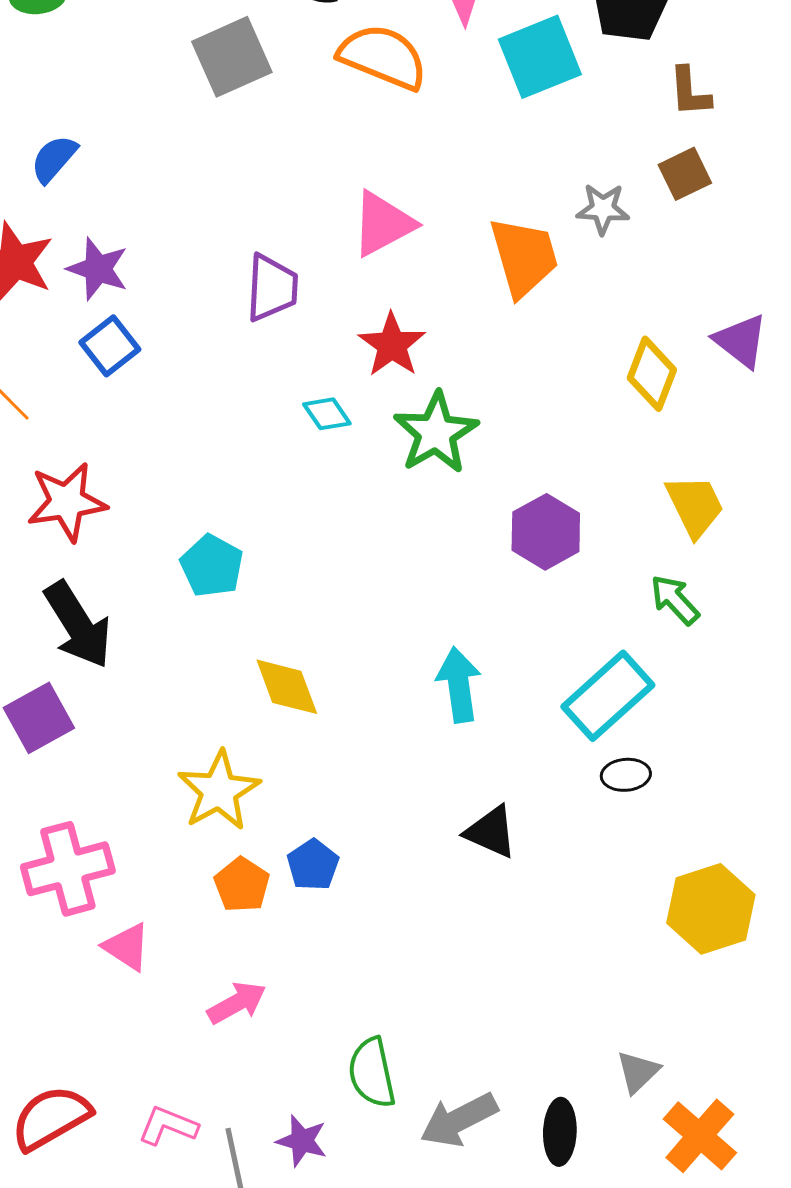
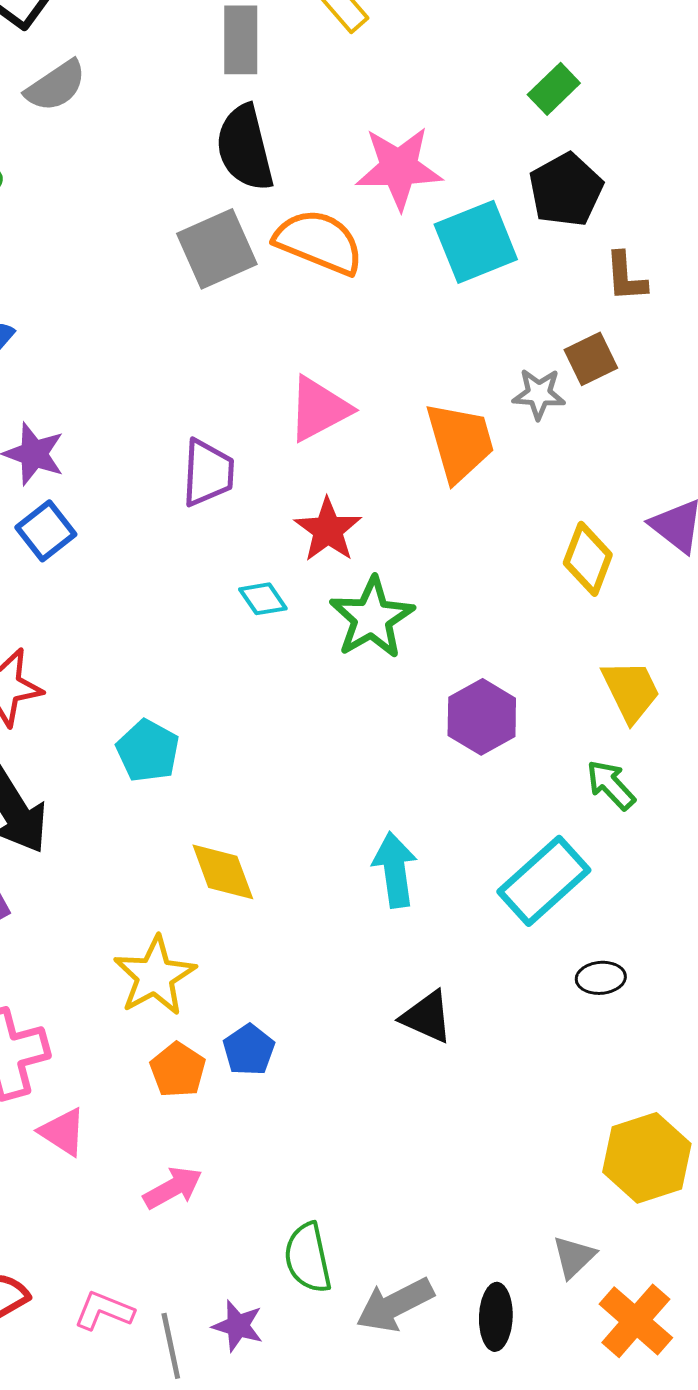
gray square: (232, 57) -> (217, 249), moved
brown square: (685, 174) -> (591, 359), moved
black ellipse: (626, 775) -> (601, 978), moved
yellow hexagon: (711, 909) -> (647, 1158), moved

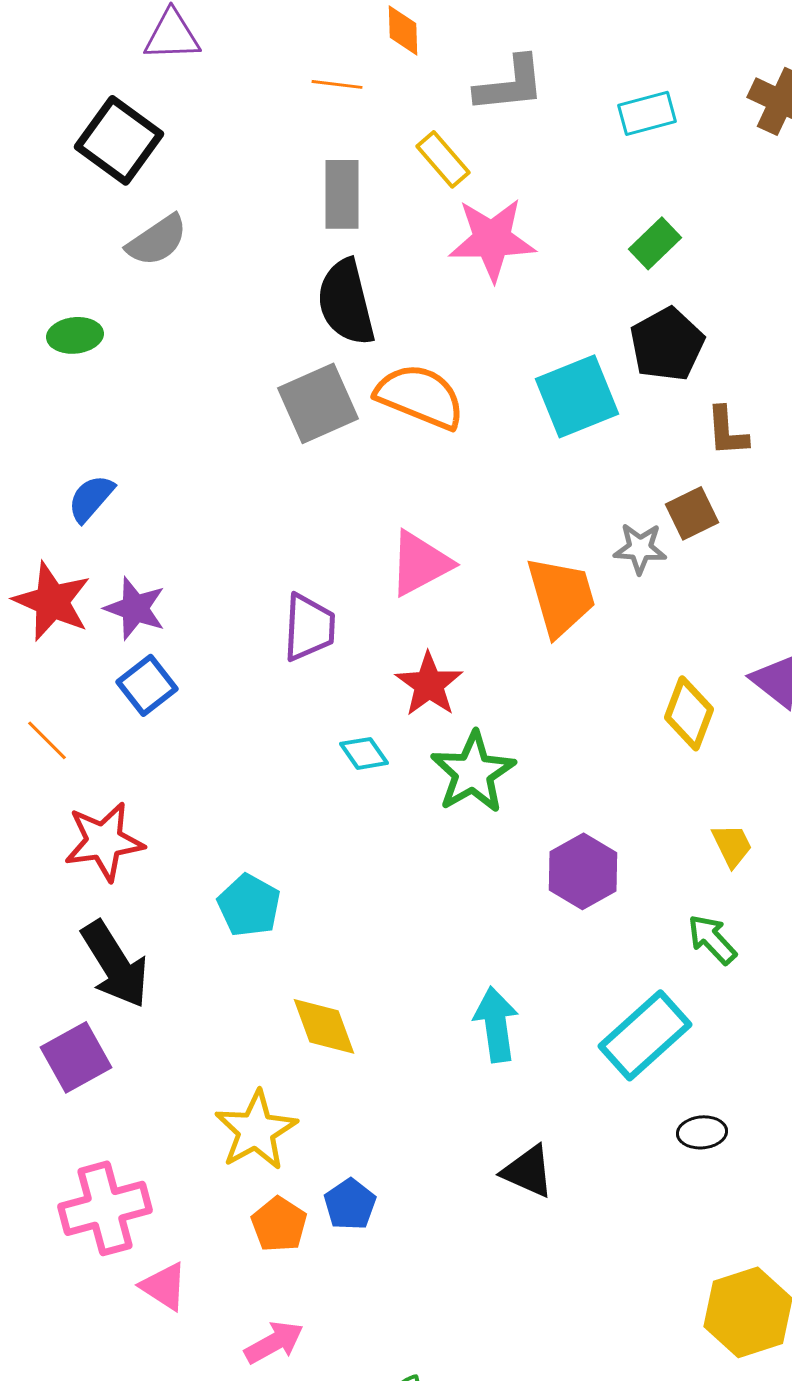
pink star: (399, 168) -> (492, 239), moved
yellow trapezoid: (631, 691) -> (732, 845), size x0.7

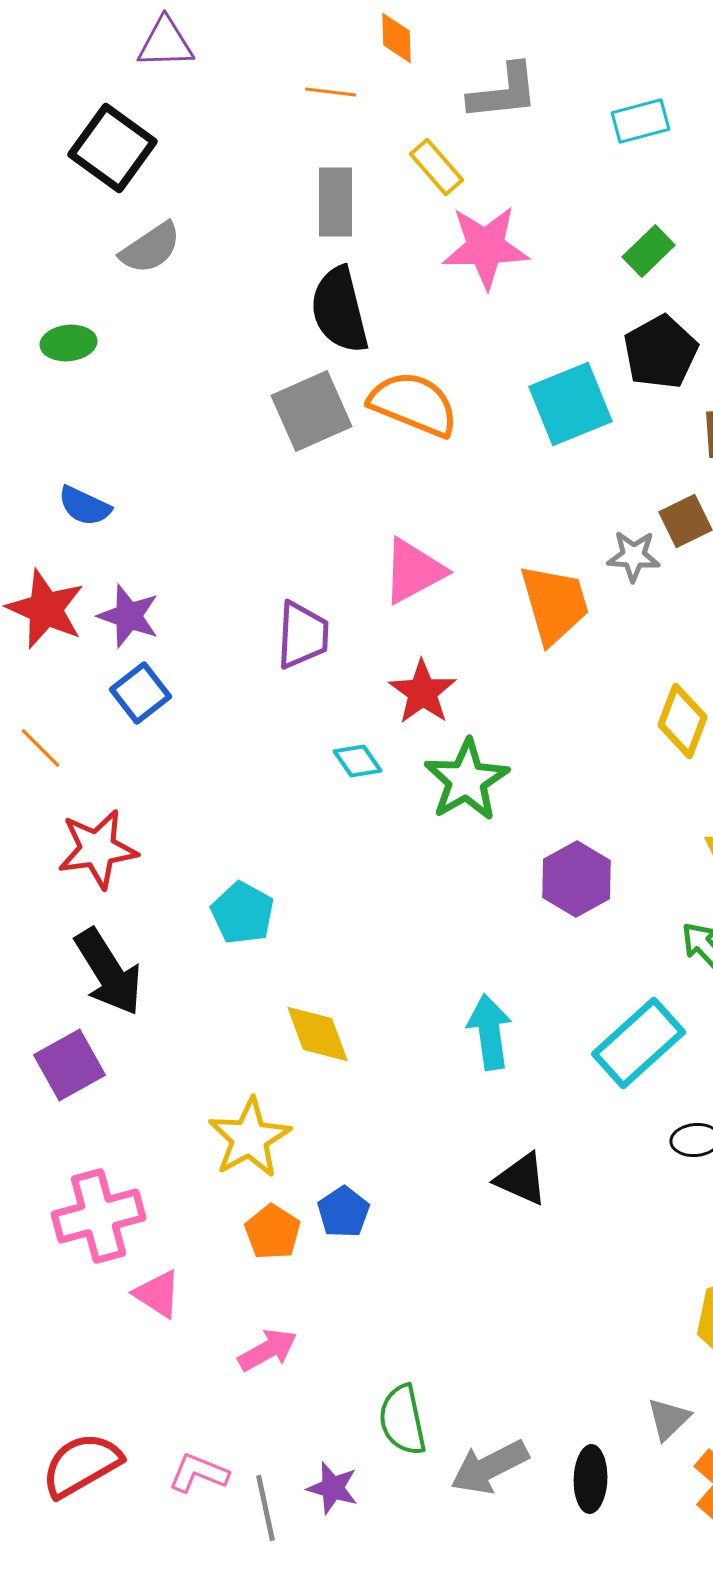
blue semicircle: (91, 498) -> (85, 506), turned -106

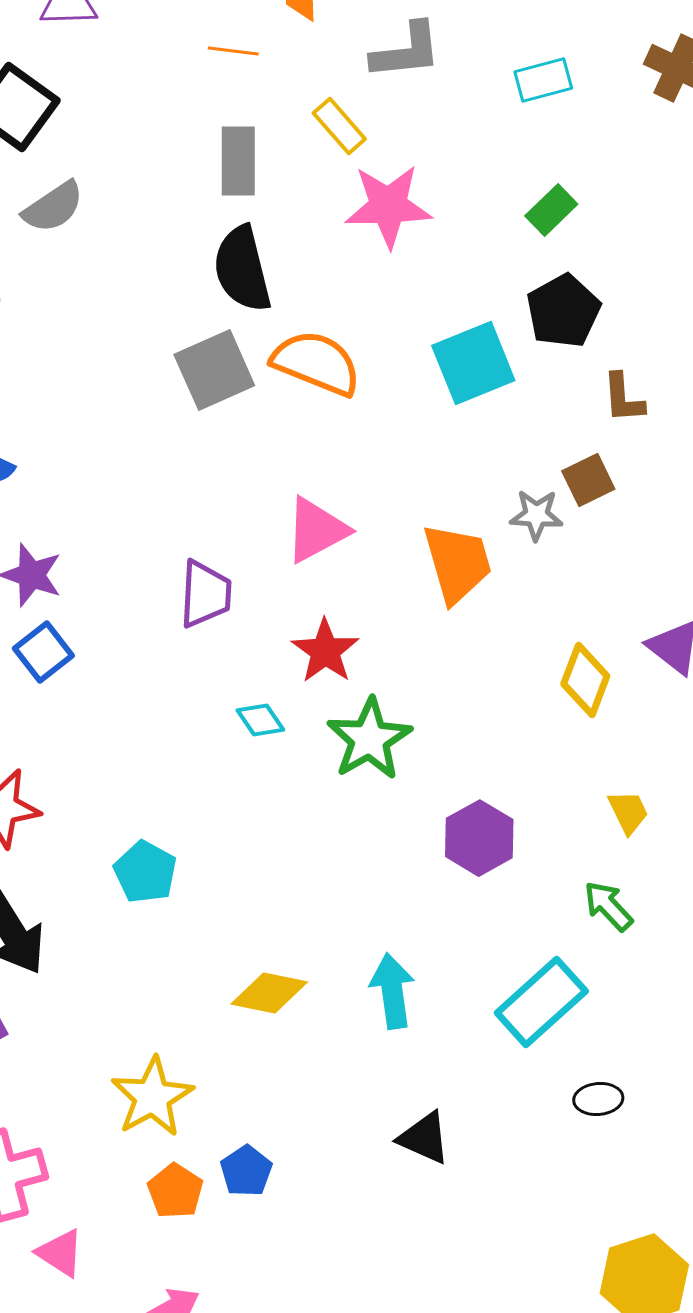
yellow diamond: (318, 1034) -> (269, 993), moved, turned -58

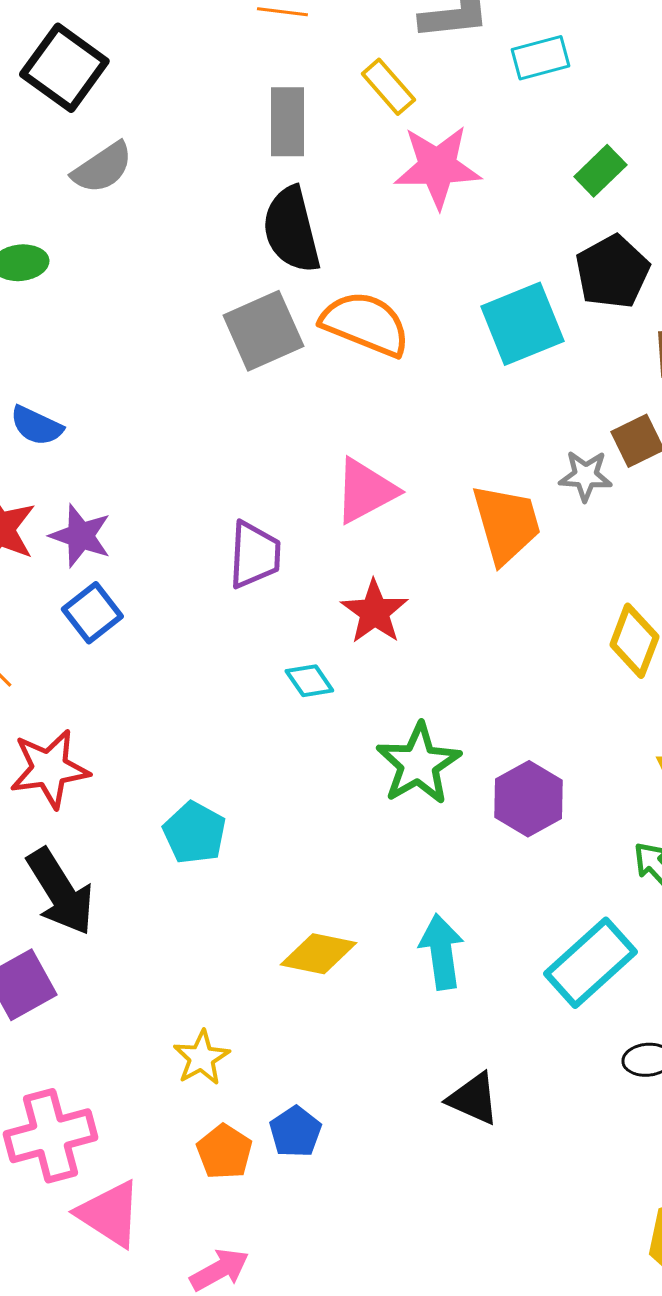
cyan rectangle: (543, 80) -> (540, 58), moved
green star: (369, 739) -> (418, 764), moved
yellow star: (152, 1097) -> (201, 1058), size x0.7
pink triangle: (60, 1253) -> (109, 1214), size x1.4

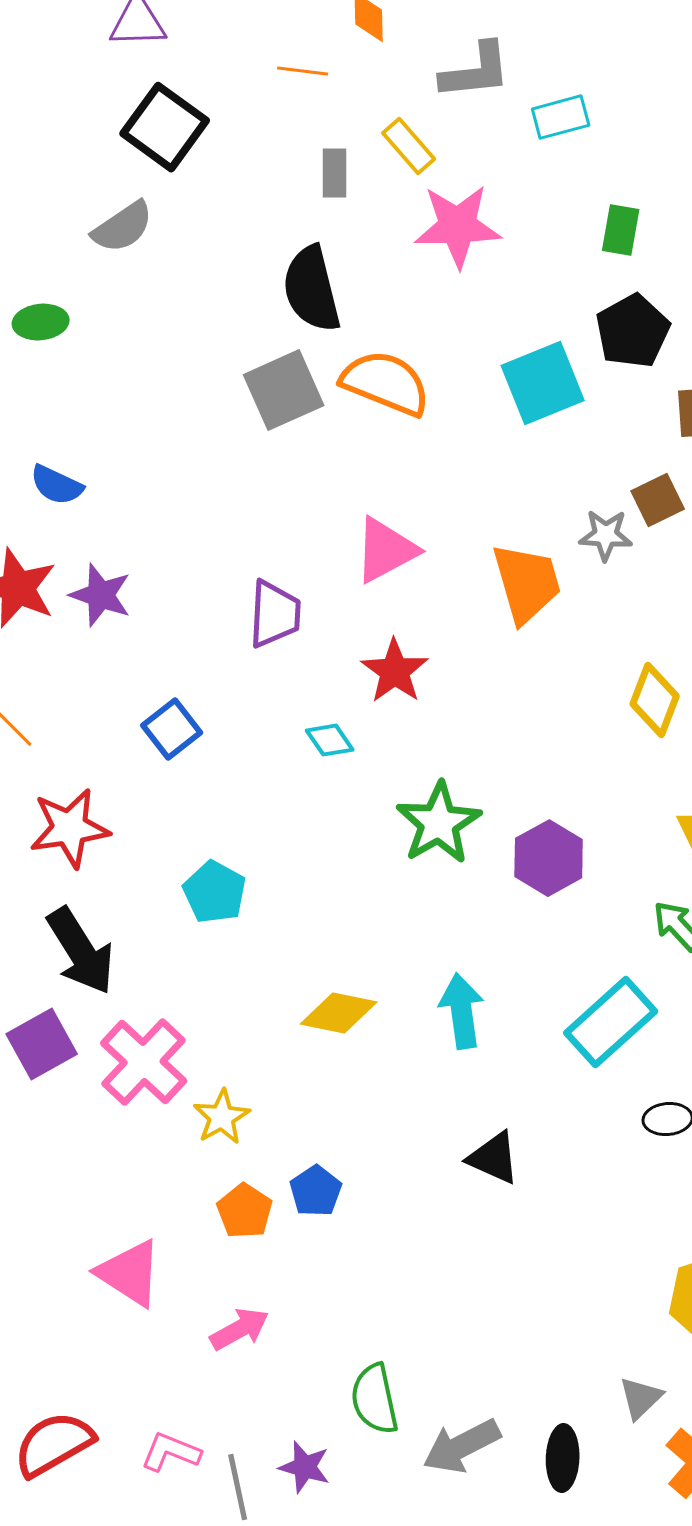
black square: (64, 68) -> (165, 127), moved
gray rectangle: (287, 122) -> (335, 173), moved, size x0.7
green rectangle: (600, 171) -> (621, 230), turned -36
blue square: (92, 613) -> (172, 729), moved
pink cross: (50, 1136) -> (144, 1062), moved, turned -32

